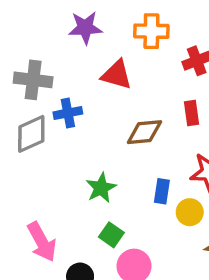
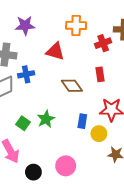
purple star: (85, 28) -> (25, 25), moved
brown diamond: (144, 132) -> (72, 86), turned 60
green square: (111, 235) -> (23, 123), moved

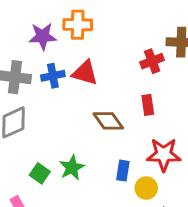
orange cross: (76, 25) -> (78, 25), moved
blue cross: (26, 74) -> (53, 76), moved

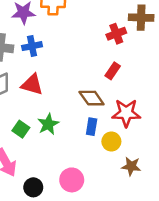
red triangle: (85, 73) -> (32, 84), moved
red rectangle: (148, 105) -> (113, 71), turned 42
brown diamond: (108, 121) -> (92, 98), moved

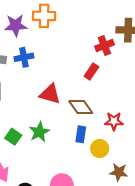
red rectangle: (113, 71) -> (91, 72), moved
red triangle: (32, 84) -> (50, 94), moved
red star: (126, 113) -> (114, 121), size x0.7

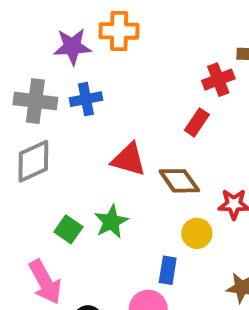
blue rectangle: (81, 134) -> (168, 270), moved
yellow circle: (100, 148) -> (197, 233), moved

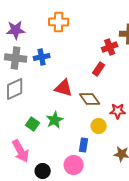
purple star: (72, 47) -> (16, 30), moved

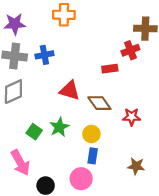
red cross: (110, 47) -> (130, 50), moved
red rectangle: (99, 69) -> (110, 69), turned 48
yellow circle: (99, 126) -> (91, 134), moved

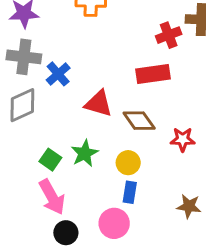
red cross: (130, 50) -> (169, 35), moved
blue cross: (44, 55) -> (58, 74), moved, turned -30
red rectangle: (110, 69) -> (153, 74), size x1.5
pink arrow: (20, 163) -> (52, 197), moved

